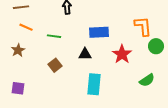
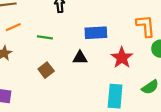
orange line: (26, 27) -> (13, 27), turned -48
cyan rectangle: (94, 84) -> (115, 96), moved

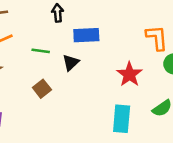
blue rectangle: (96, 33) -> (86, 35), moved
black triangle: (80, 58) -> (71, 63), moved, turned -42

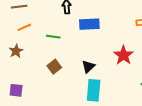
black triangle: (71, 63) -> (88, 67), moved
cyan rectangle: (122, 119) -> (94, 90), moved

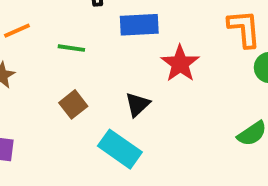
red star: (123, 55) -> (180, 64), moved
cyan rectangle: (94, 90) -> (120, 149), moved, turned -60

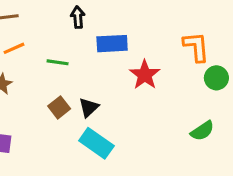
black triangle: (137, 104) -> (89, 107), moved

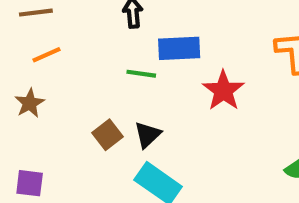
green line: (58, 62) -> (141, 74), moved

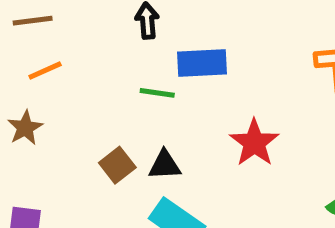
red star: (223, 91) -> (254, 143), moved
black triangle: (148, 135) -> (165, 165), turned 40

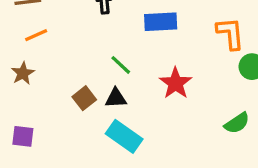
blue rectangle: (202, 63) -> (161, 22), moved
green line: (157, 93) -> (121, 65), moved, turned 35

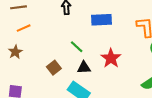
black triangle: (116, 98) -> (84, 68), moved

